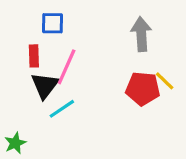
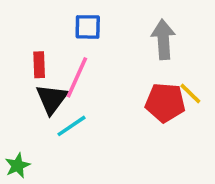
blue square: (53, 23) -> (88, 27), moved

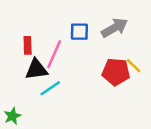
blue square: (88, 27) -> (79, 32), moved
gray arrow: (163, 40) -> (115, 28), turned 64
black triangle: (52, 99) -> (36, 69), turned 45

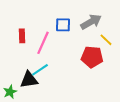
yellow line: (134, 66) -> (106, 40), moved
black triangle: (36, 69) -> (29, 80), moved

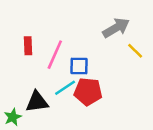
blue square: (63, 25) -> (79, 66), moved
red pentagon: (92, 57) -> (88, 92), moved
cyan line: (40, 70) -> (65, 88), moved

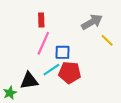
red rectangle: (28, 46) -> (41, 20), moved

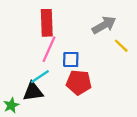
red rectangle: (41, 20) -> (47, 23), size x1.6
cyan line: (51, 70) -> (40, 77), moved

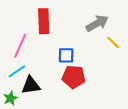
pink line: (49, 49) -> (20, 46), moved
cyan line: (40, 77) -> (17, 71), moved

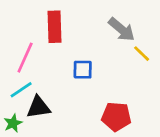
gray arrow: (97, 23) -> (122, 29), turned 70
red pentagon: (74, 77) -> (116, 117), moved

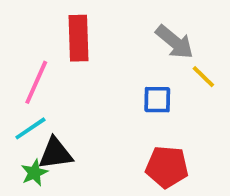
blue square: (83, 70) -> (157, 100), moved
green star: (13, 123) -> (34, 173), moved

